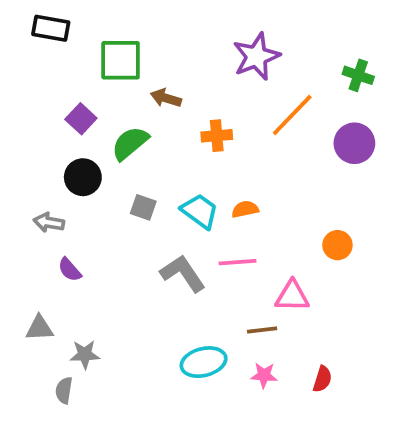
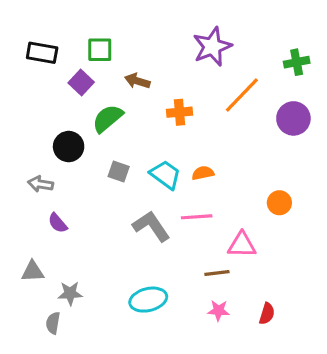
black rectangle: (51, 28) -> (42, 53), moved
green square: (121, 60) -> (100, 50), size x0.7
green cross: (358, 75) -> (297, 62), turned -30
purple square: (81, 119) -> (81, 83), moved
cyan ellipse: (204, 362) -> (148, 300), moved

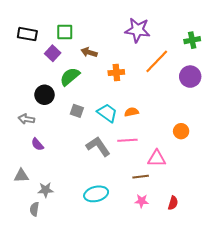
purple star: (212, 47) -> (138, 30), turned 30

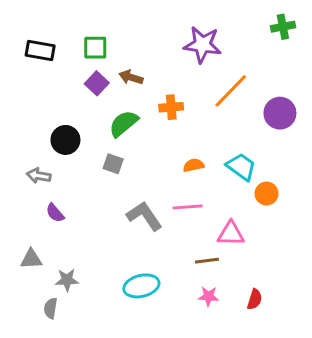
green cross: (192, 40) -> (283, 27), moved
purple square: (53, 53) -> (97, 83), moved
green semicircle: (70, 77) -> (124, 124), moved
cyan trapezoid: (107, 113) -> (241, 167), moved

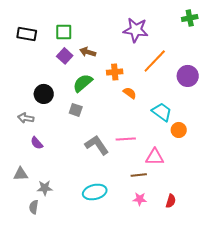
orange semicircle: (194, 165) -> (130, 93), moved, turned 48

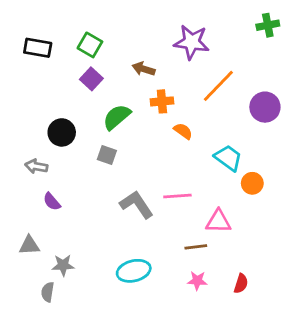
green square: (64, 32) -> (90, 45), turned 30
brown arrow: (88, 52) -> (144, 69), moved

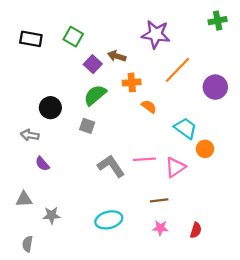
purple square: (91, 79) -> (93, 64), moved
pink triangle: (218, 221) -> (175, 167), moved, turned -35
gray semicircle: (48, 292) -> (27, 244), moved

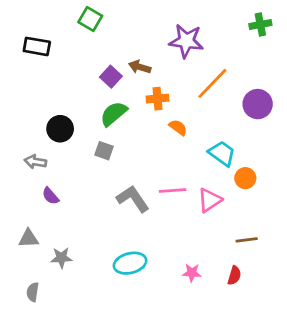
green square: (73, 37) -> (90, 19), moved
brown line: (159, 200) -> (247, 240), moved

